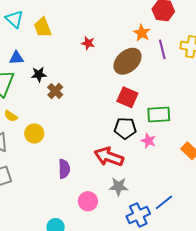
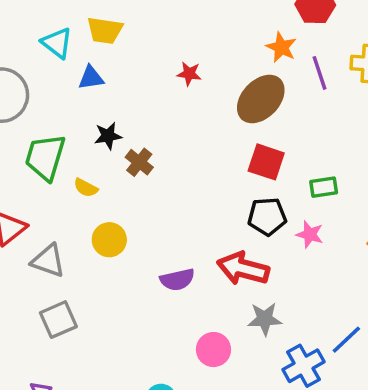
yellow trapezoid: (43, 27) -> (105, 30), moved, turned -55
blue triangle: (16, 58) -> (91, 78), moved
green rectangle: (159, 114) -> (324, 187), size x0.7
yellow semicircle: (11, 116) -> (86, 188), moved
purple semicircle: (64, 169) -> (177, 280), moved, turned 84

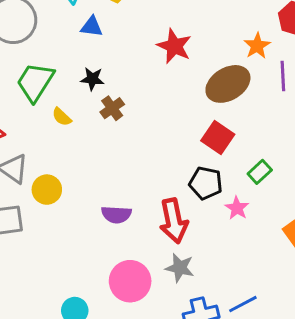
red star: (189, 74) -> (174, 46), size x1.6
green rectangle: (324, 187) -> (260, 172), turned -50
yellow circle: (109, 240) -> (47, 190), moved
red arrow: (243, 269) -> (174, 221), turned -132
pink circle: (213, 350) -> (130, 281), size x1.4

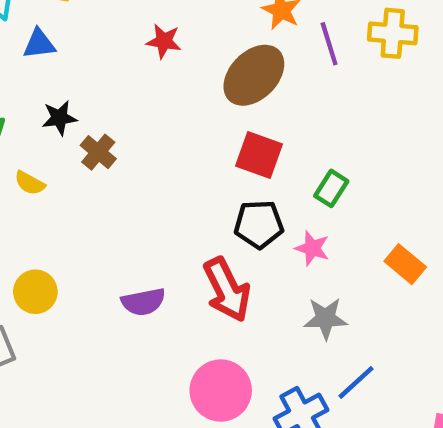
red star: (174, 46) -> (164, 41), size x0.7
gray star: (180, 268) -> (326, 318), moved
pink circle: (130, 281) -> (221, 391), moved

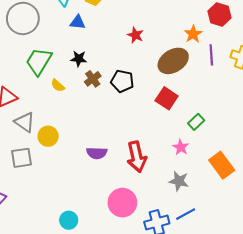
black pentagon: (259, 224) -> (122, 81), moved
orange rectangle: (405, 264) -> (222, 165), size x1.4

